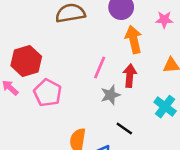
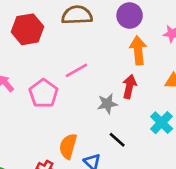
red hexagon: (26, 61) -> (27, 29), moved
pink line: (100, 67) -> (76, 70), moved, turned 30

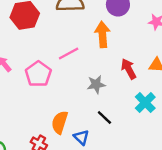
orange arrow: (138, 50) -> (102, 34), moved
red arrow: (129, 87) -> (129, 69), moved, turned -42

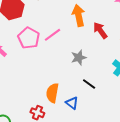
red arrow: (129, 69) -> (100, 30), moved
pink pentagon: (38, 74) -> (29, 38), moved

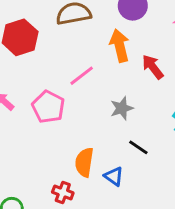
pink pentagon: (29, 38) -> (48, 107), moved

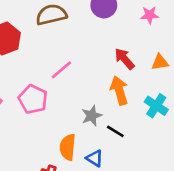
orange arrow: (120, 46) -> (119, 90), moved
gray star: (122, 108) -> (92, 116), moved

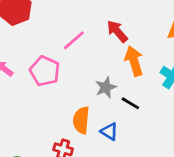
red arrow: (124, 59) -> (117, 31), moved

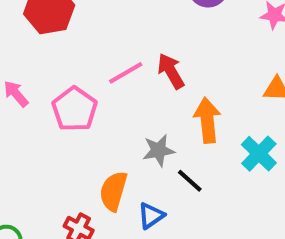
red arrow: (117, 31) -> (171, 71), moved
blue triangle: (109, 131) -> (151, 216), turned 42

